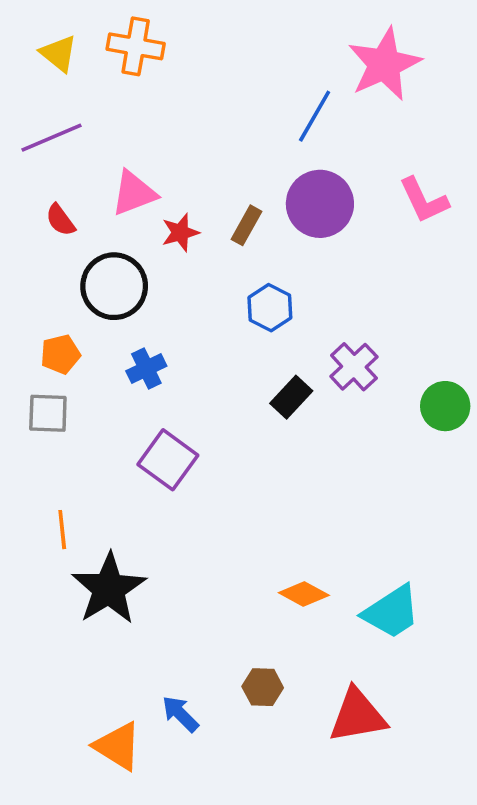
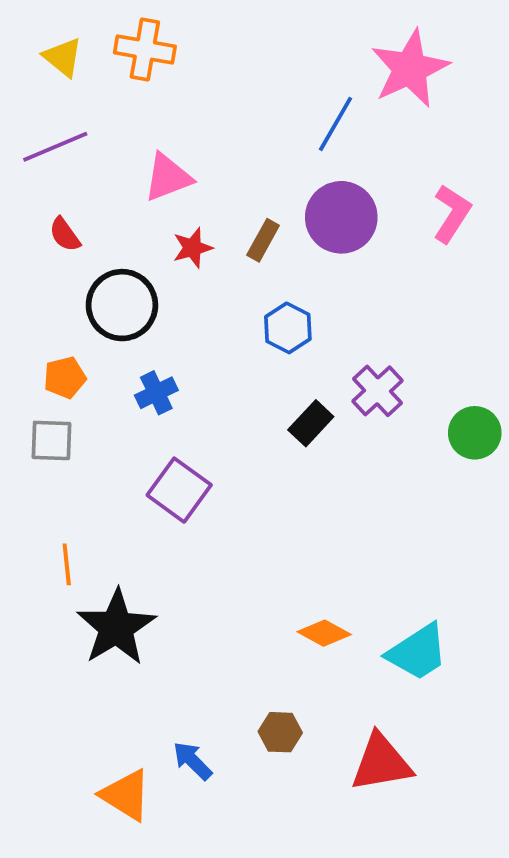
pink triangle: (134, 193) -> (168, 177), moved
pink L-shape: (424, 200) -> (452, 214), turned -122

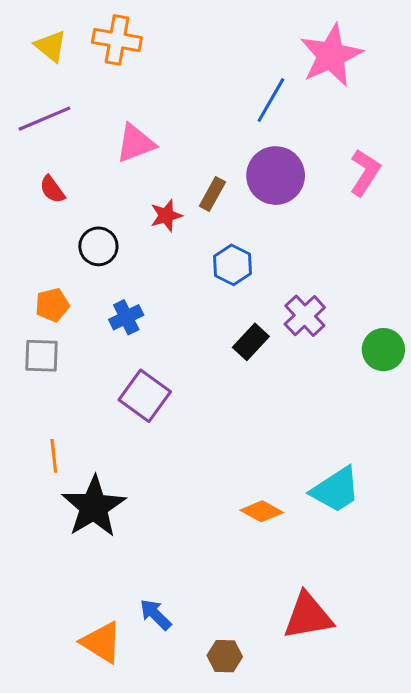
red star: (193, 248) -> (166, 216), moved
black circle: (122, 305) -> (98, 246), size x0.7
cyan trapezoid: (418, 652) -> (336, 490), moved
brown hexagon: (280, 732) -> (225, 656), moved

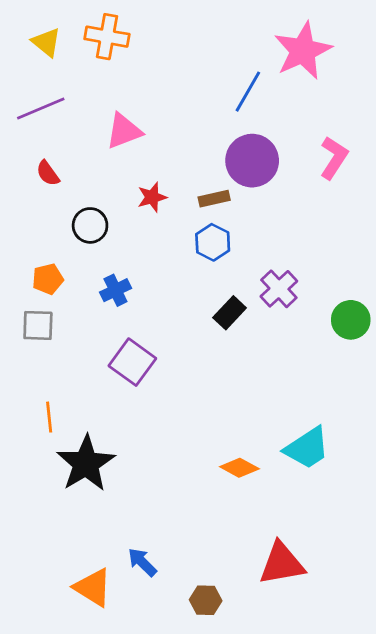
brown rectangle: (212, 194) -> (214, 199), moved, turned 48

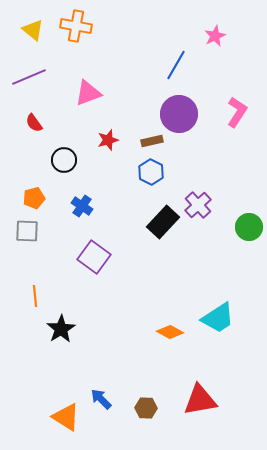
pink star: (303, 51) -> (215, 36), size x0.5
blue cross: (115, 290) -> (82, 206), turned -30
black rectangle: (230, 313) -> (163, 222), size x1.4
black star: (86, 464) -> (61, 329), size x0.7
brown hexagon: (206, 600) -> (146, 408), moved

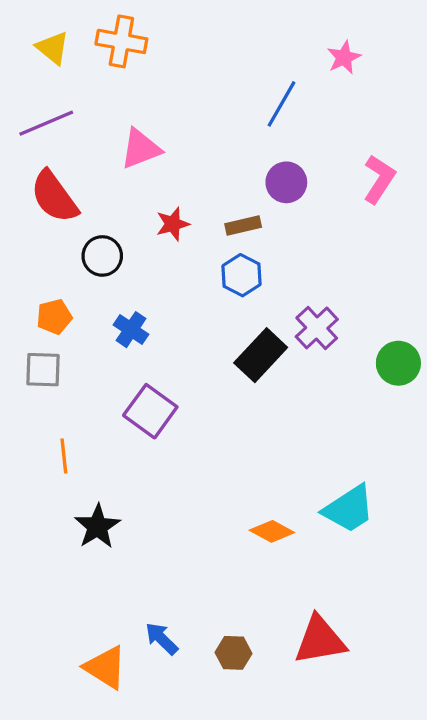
purple circle: (179, 114) -> (286, 182), size x0.7
red semicircle: (34, 123) -> (54, 197), size x1.8
orange line: (35, 296) -> (64, 456), moved

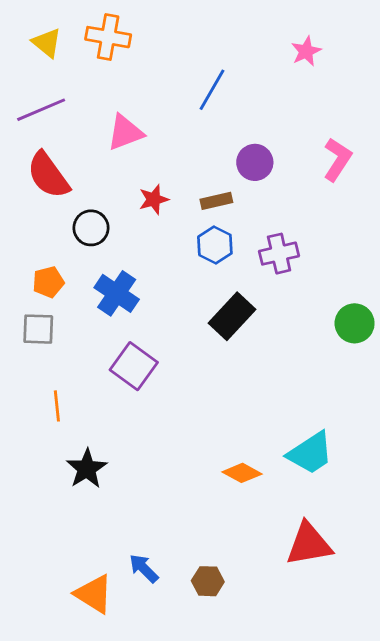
blue line: (282, 104) -> (212, 90), moved
purple cross: (317, 328) -> (279, 254), moved, turned 30
blue cross: (131, 330) -> (117, 293), size x1.4
red triangle: (320, 640) -> (309, 544), moved

